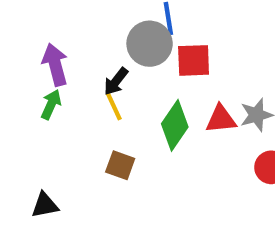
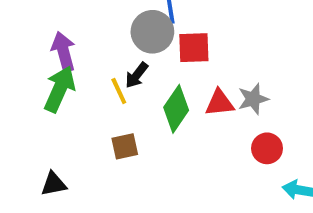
black arrow: (116, 81) -> (137, 75), moved
green arrow: (51, 104) -> (60, 89), size x1.6
brown square: (120, 165) -> (125, 146), turned -32

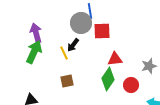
gray star: (253, 99) -> (149, 66), moved
green diamond: (176, 109) -> (108, 79), moved
red circle: (267, 148) -> (131, 85), moved

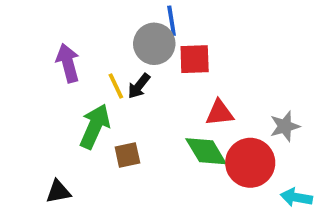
green arrow: (34, 52) -> (95, 126), moved
yellow line: (64, 53) -> (116, 86), moved
green diamond: (108, 79) -> (206, 151), turned -65
red circle: (131, 85) -> (250, 163), size x1.6

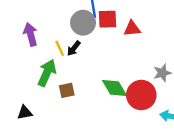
red square: (195, 59) -> (108, 19), moved
red triangle: (220, 113) -> (132, 29), moved

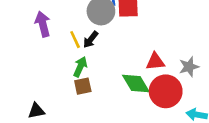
red triangle: (132, 29) -> (155, 62), moved
green arrow: (47, 73) -> (80, 67), moved, size x0.7

